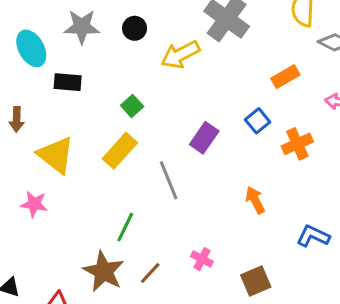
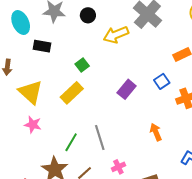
gray line: (169, 180) -> (100, 138), moved
pink star: (34, 204) -> (33, 125), moved
pink cross: (202, 259) -> (118, 167), turned 32

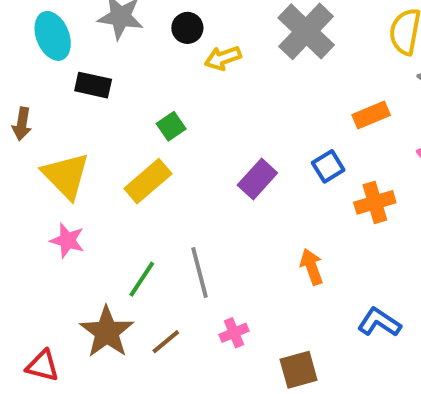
yellow arrow: (116, 35) -> (223, 58), moved, size x0.7

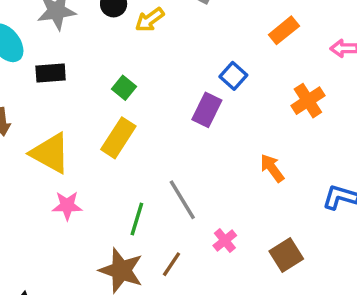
blue square: (328, 166) -> (233, 76), moved

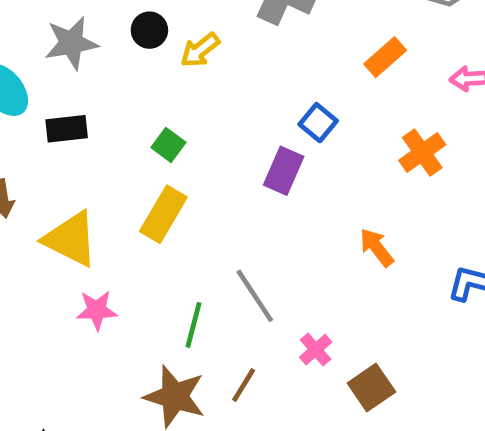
brown square: (286, 255) -> (371, 387), moved

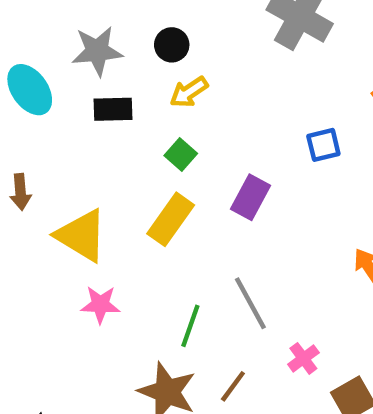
yellow arrow: (200, 50) -> (189, 92), moved
blue square: (318, 123) -> (323, 145), turned 32
black rectangle: (67, 129) -> (113, 109), moved
purple rectangle: (284, 171) -> (250, 197), moved

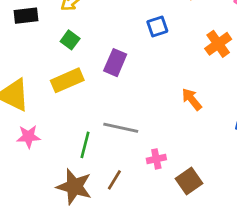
yellow rectangle: (171, 219) -> (67, 80), turned 36
gray line: (250, 303) -> (121, 128), turned -44
pink cross: (303, 358) -> (156, 159), turned 30

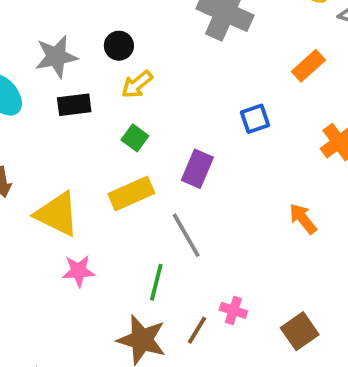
gray line: (121, 128) -> (186, 235), moved, turned 48
pink cross: (156, 159) -> (233, 310), moved, turned 30

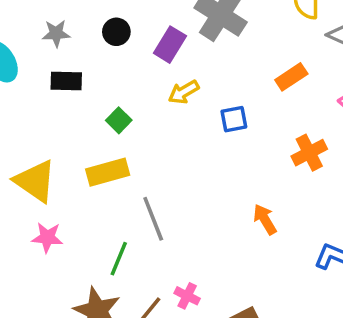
gray star: (56, 57) -> (56, 33), size x0.7
yellow arrow: (137, 84) -> (184, 92), moved
purple rectangle: (197, 169) -> (170, 45), moved

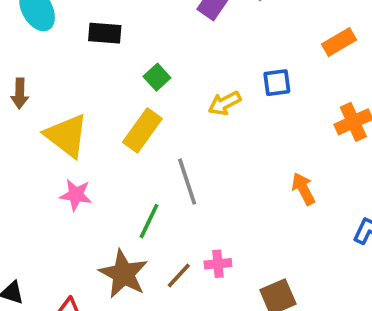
yellow arrow: (184, 92) -> (225, 103), moved
yellow rectangle: (108, 172) -> (142, 130), turned -42
pink cross: (187, 296) -> (218, 264), turned -35

